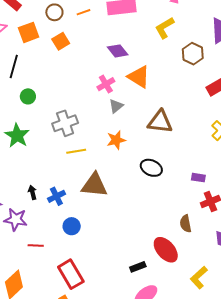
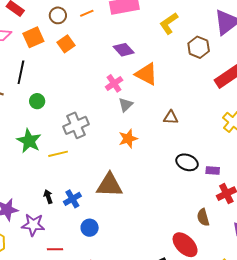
brown triangle: (160, 122) -> (171, 117), size x0.6
yellow line: (76, 151) -> (58, 154), moved
black ellipse: (151, 168) -> (187, 162), moved

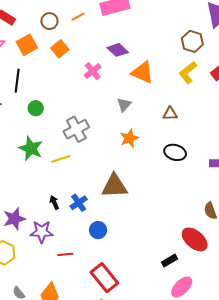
yellow L-shape: (169, 23) -> (188, 72), moved
pink cross: (114, 83) -> (93, 71), moved
black ellipse: (187, 162) -> (175, 152), moved

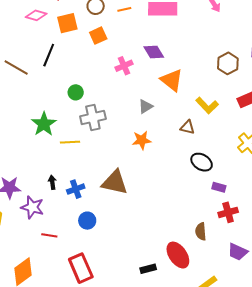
yellow L-shape: (188, 72) -> (207, 105), moved, turned -110
green circle: (36, 108) -> (76, 92), moved
black ellipse: (175, 152) -> (202, 162), moved

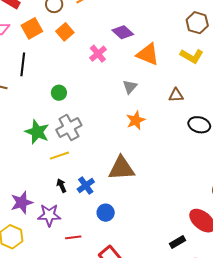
yellow L-shape: (207, 105) -> (192, 56), moved
gray cross: (93, 118) -> (69, 128), moved
yellow line: (70, 142) -> (59, 156), moved

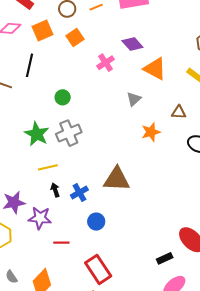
orange star: (136, 120) -> (151, 132), moved
yellow line: (59, 156) -> (48, 167), moved

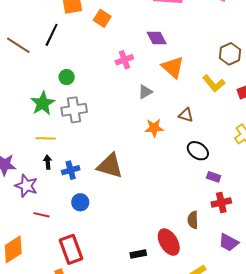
orange square: (75, 37) -> (102, 18), turned -36
pink cross: (106, 63) -> (124, 60), moved
green circle: (63, 97) -> (67, 77), moved

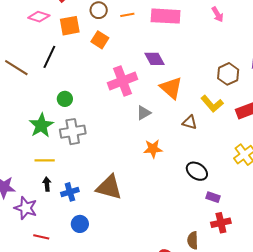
pink cross: (124, 60) -> (123, 81), size x1.6
brown triangle: (186, 115) -> (190, 122), moved

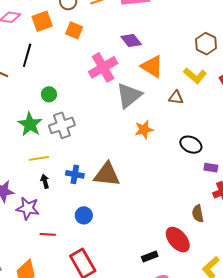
gray triangle: (144, 113) -> (129, 95), size x1.8
blue cross: (70, 192) -> (75, 174), moved, turned 36

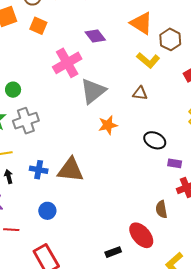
orange triangle: (152, 67) -> (141, 23), moved
yellow L-shape: (195, 76) -> (148, 60), moved

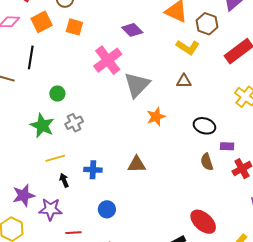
gray cross: (26, 121) -> (74, 123), size x0.7
brown triangle: (71, 170) -> (137, 164), moved, size x0.7
brown semicircle: (161, 209) -> (207, 162), moved

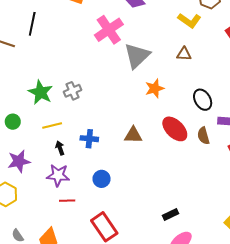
green circle: (57, 94) -> (13, 122), moved
black ellipse: (204, 126) -> (203, 100), turned 40
purple star: (50, 209) -> (58, 175), moved
red ellipse: (203, 222) -> (175, 129), moved

